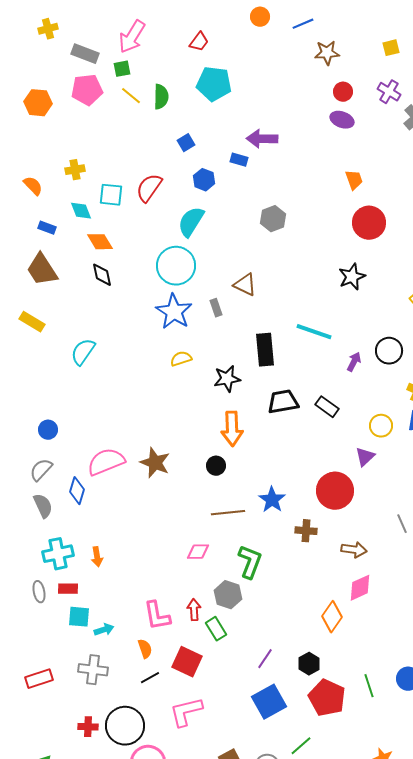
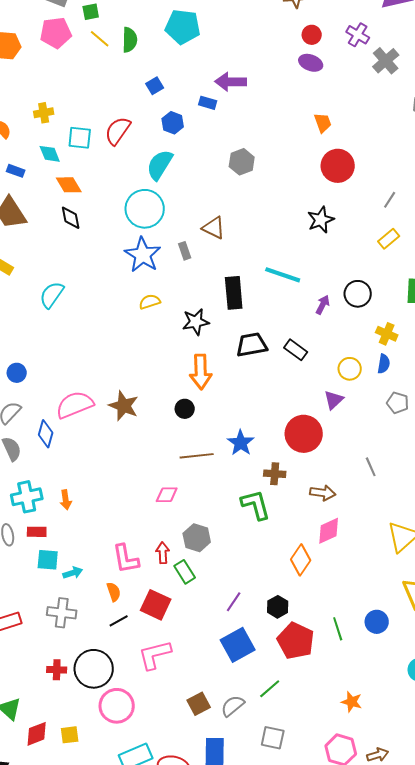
green L-shape: (250, 562) -> (256, 505), moved, turned -36

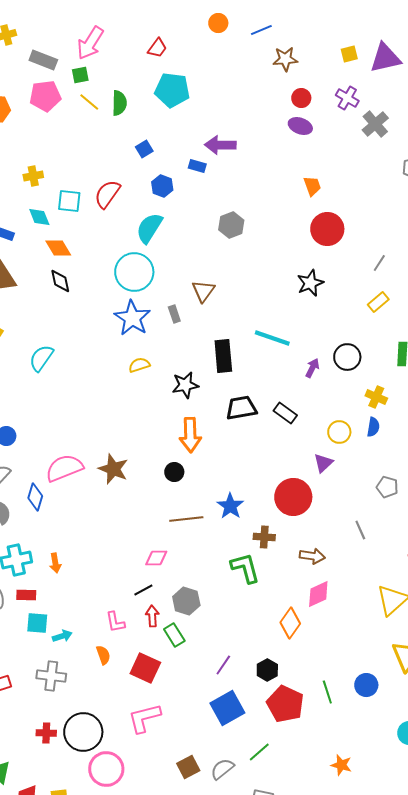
brown triangle: (214, 228) -> (203, 291), turned 40
gray pentagon: (398, 403) -> (387, 487), moved
pink L-shape: (126, 559) -> (115, 622), size x0.7
black line: (119, 621) -> (143, 590), moved

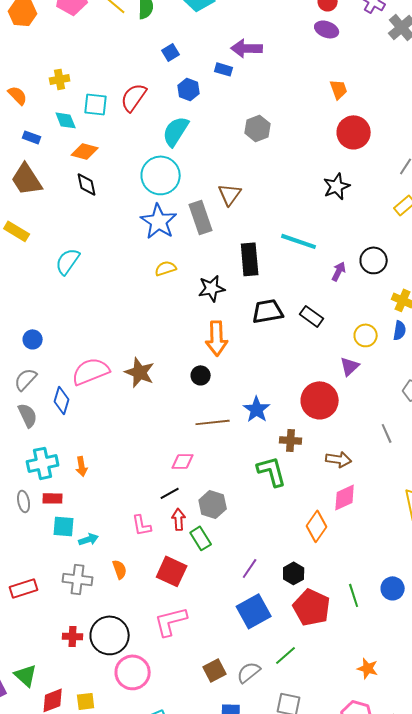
orange diamond: (58, 248) -> (85, 151), turned -44
gray rectangle: (174, 314) -> (201, 217), size x1.8
orange semicircle: (103, 655) -> (120, 569), moved

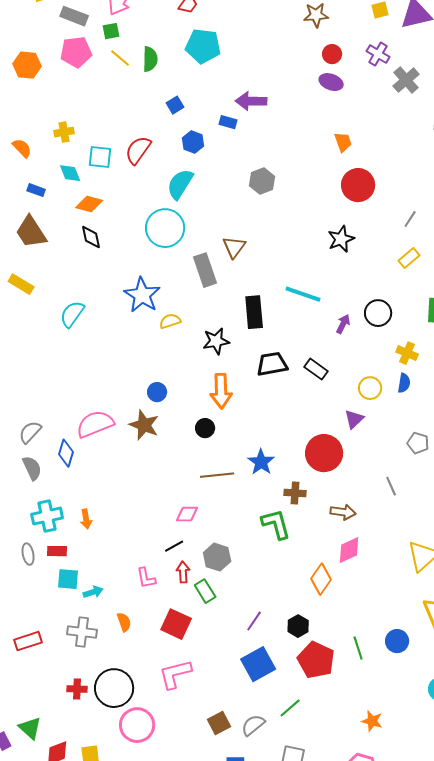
blue star: (159, 221) -> (142, 295), moved
blue circle: (33, 339) -> (157, 392), moved

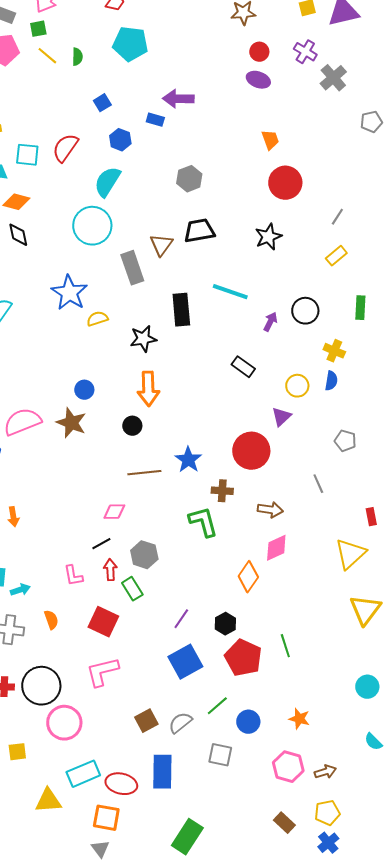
green semicircle: (150, 59) -> (77, 57), size x0.7
black trapezoid: (272, 364) -> (199, 231), moved
blue circle: (397, 641) -> (248, 722), moved

